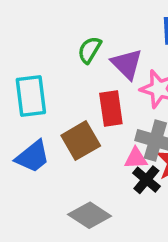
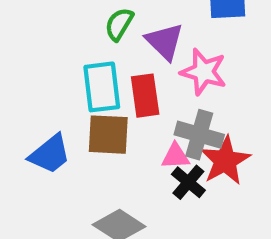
cyan rectangle: (31, 96) -> (102, 87), moved
brown square: (81, 141) -> (108, 135), turned 33

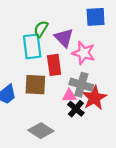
cyan rectangle: (102, 87) -> (32, 46), moved

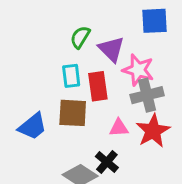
cyan rectangle: (32, 46) -> (71, 76), moved, size x0.7
gray cross: (81, 85) -> (147, 95), moved, turned -30
black cross: (76, 109) -> (107, 162), moved

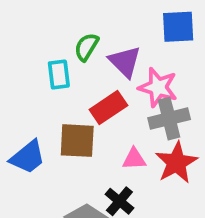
cyan rectangle: (71, 76) -> (59, 74), moved
red rectangle: (98, 86) -> (108, 108), turned 64

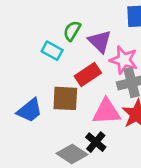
cyan rectangle: (59, 74) -> (52, 51), turned -54
pink triangle: (134, 159) -> (106, 112), size x1.6

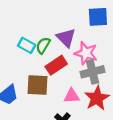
green semicircle: (72, 31) -> (43, 45), moved
pink triangle: (106, 112) -> (72, 96), size x0.7

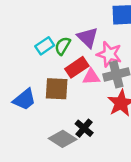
cyan rectangle: (27, 45) -> (45, 46), turned -63
pink triangle: (72, 96) -> (91, 77), moved

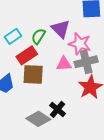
cyan rectangle: (45, 46) -> (13, 36), moved
red rectangle: (77, 67) -> (27, 55), moved

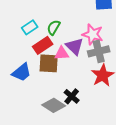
purple triangle: (61, 29) -> (75, 46), moved
pink triangle: (64, 64) -> (62, 53), moved

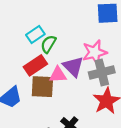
cyan rectangle: (30, 27) -> (35, 35), moved
pink star: (93, 34) -> (95, 52), turned -30

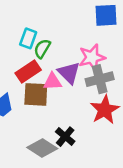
cyan rectangle: (35, 35) -> (28, 38), turned -36

